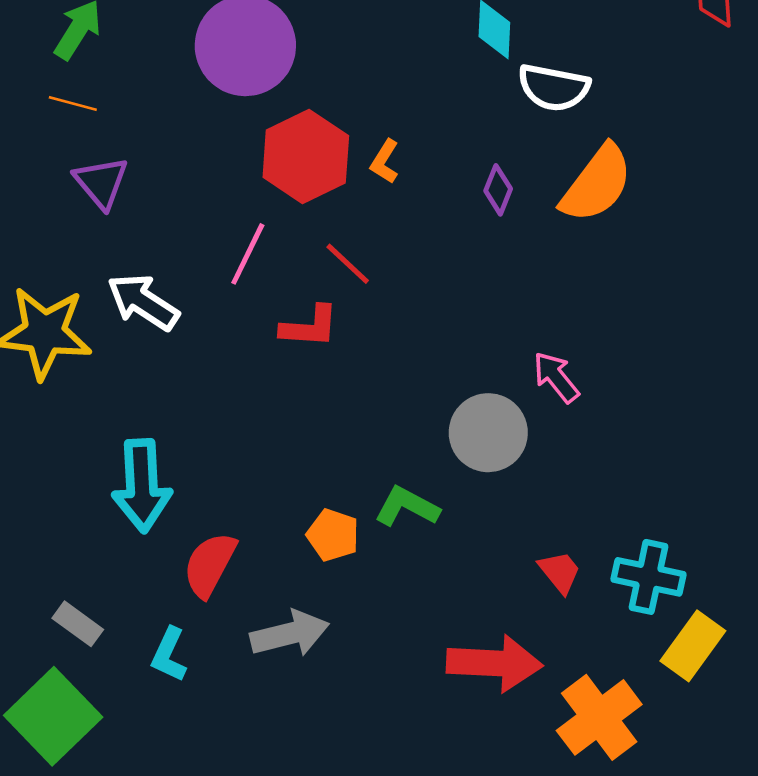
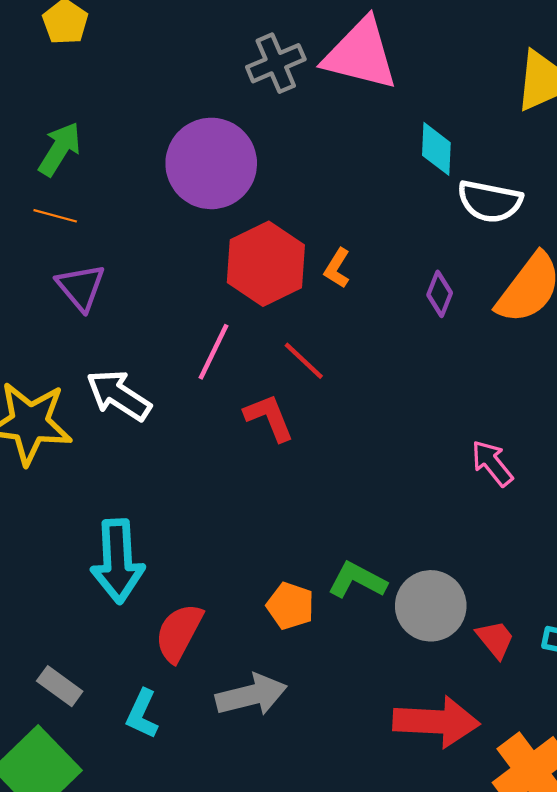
red L-shape: (309, 327) -> (269, 418), turned -116
gray circle: (488, 433) -> (431, 606), moved

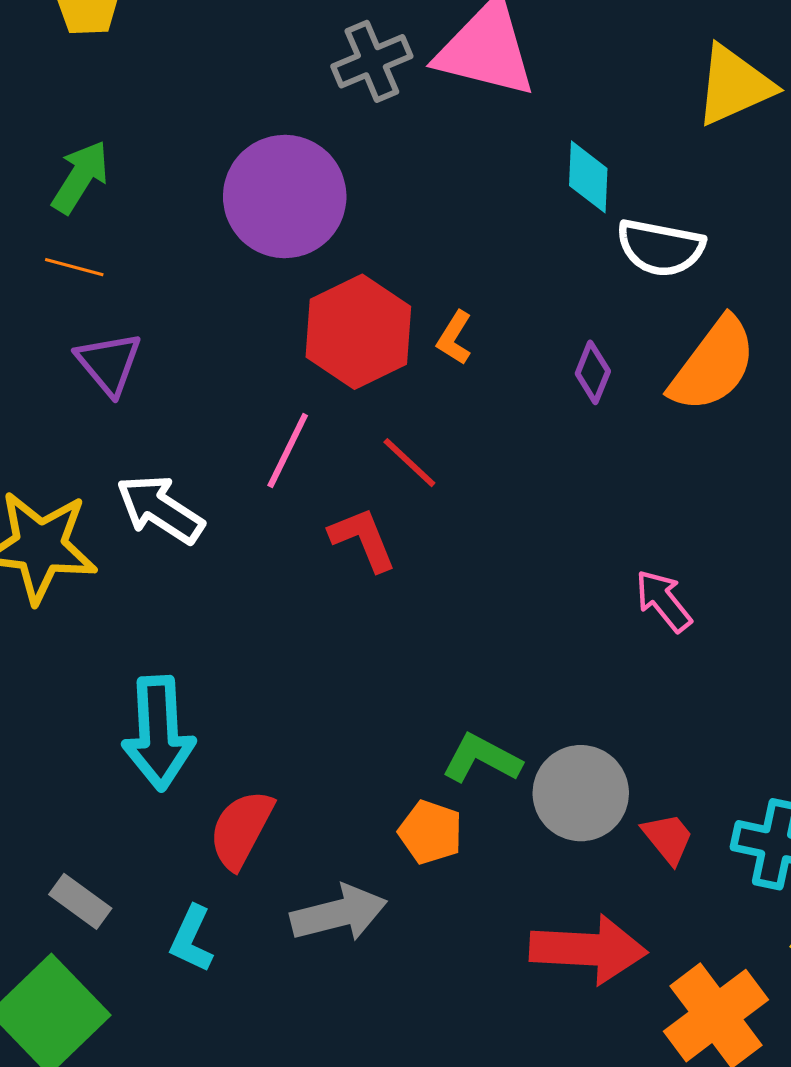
orange pentagon: (290, 606) -> (430, 832), moved

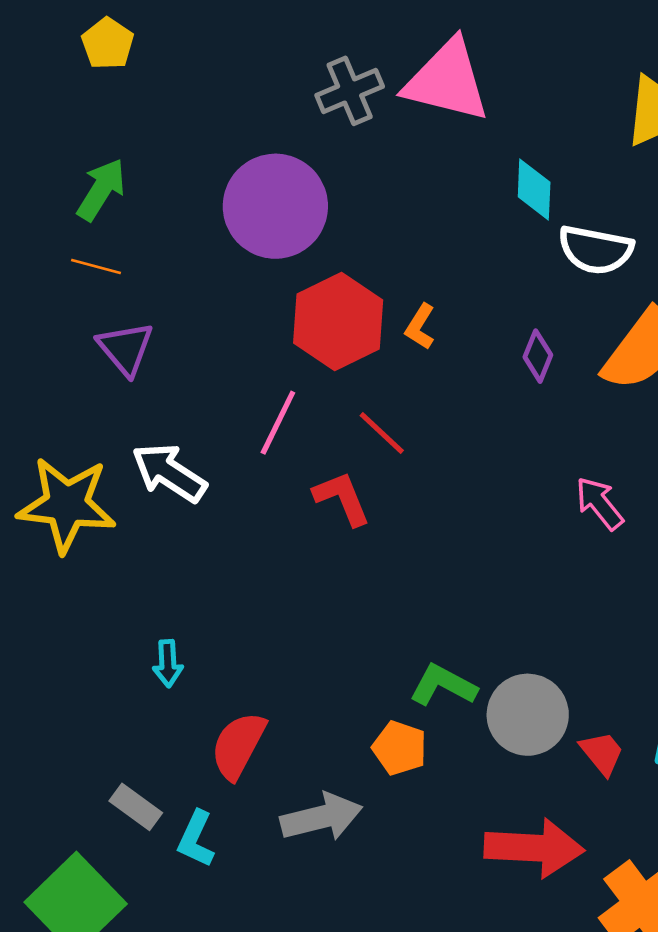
pink arrow: (663, 601) -> (599, 503), moved
cyan arrow: (158, 733) -> (168, 663), size x0.5
gray rectangle: (80, 901) -> (136, 807), moved

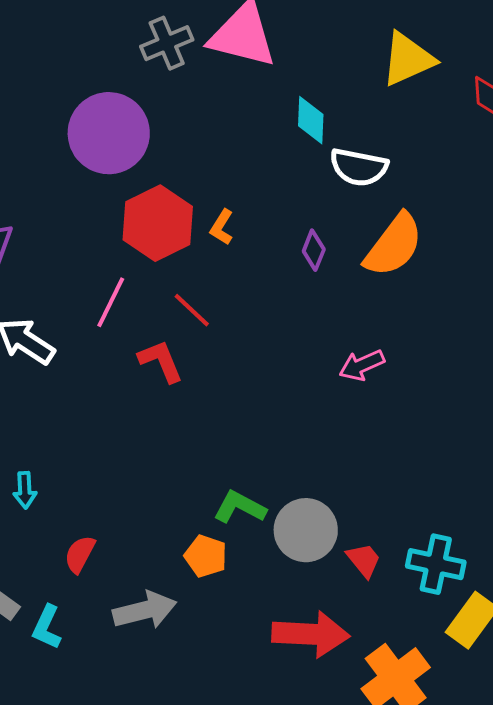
pink arrow: (599, 503) -> (362, 365), turned -75
red semicircle: (238, 745) -> (80, 554), size x0.7

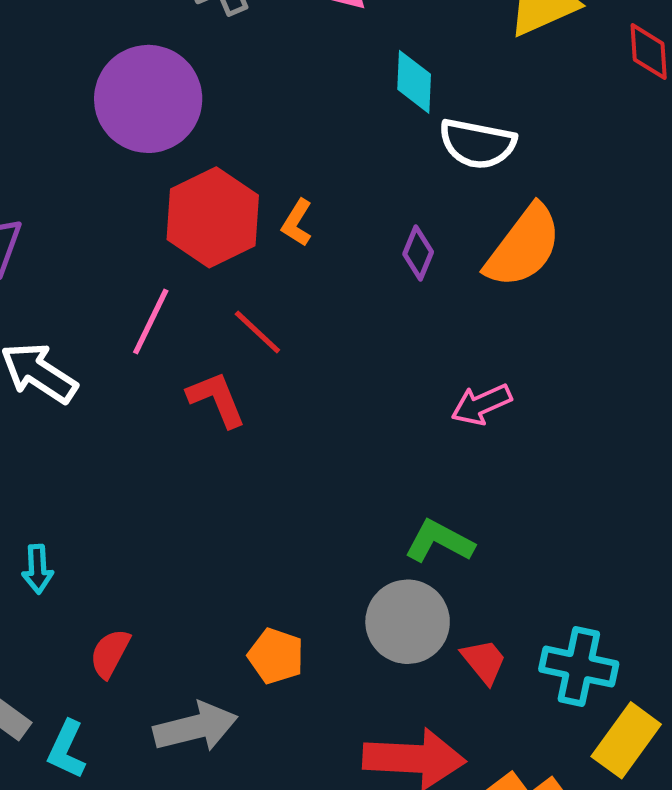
green L-shape: (240, 507) -> (439, 541), moved

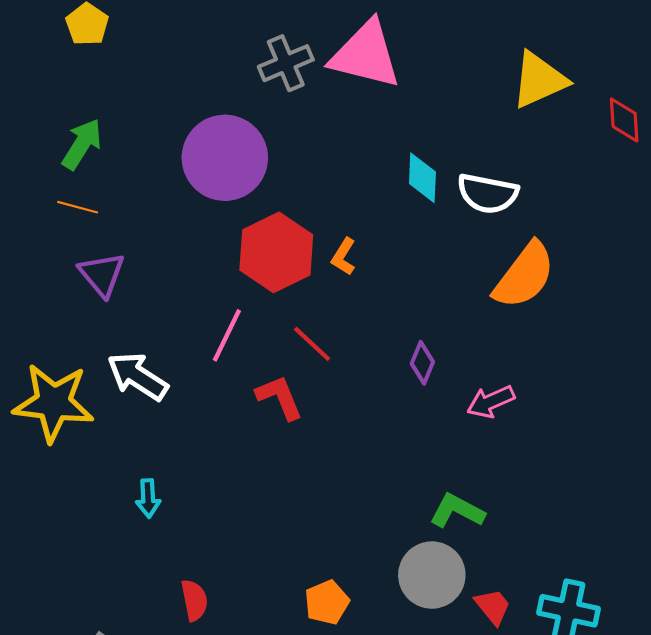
cyan diamond: (414, 82) -> (422, 178), moved
purple diamond: (418, 253) -> (422, 363), moved
cyan arrow: (38, 569) -> (148, 498), moved
red semicircle: (110, 653) -> (194, 600), turned 141
orange pentagon: (276, 656) -> (327, 602), turned 30

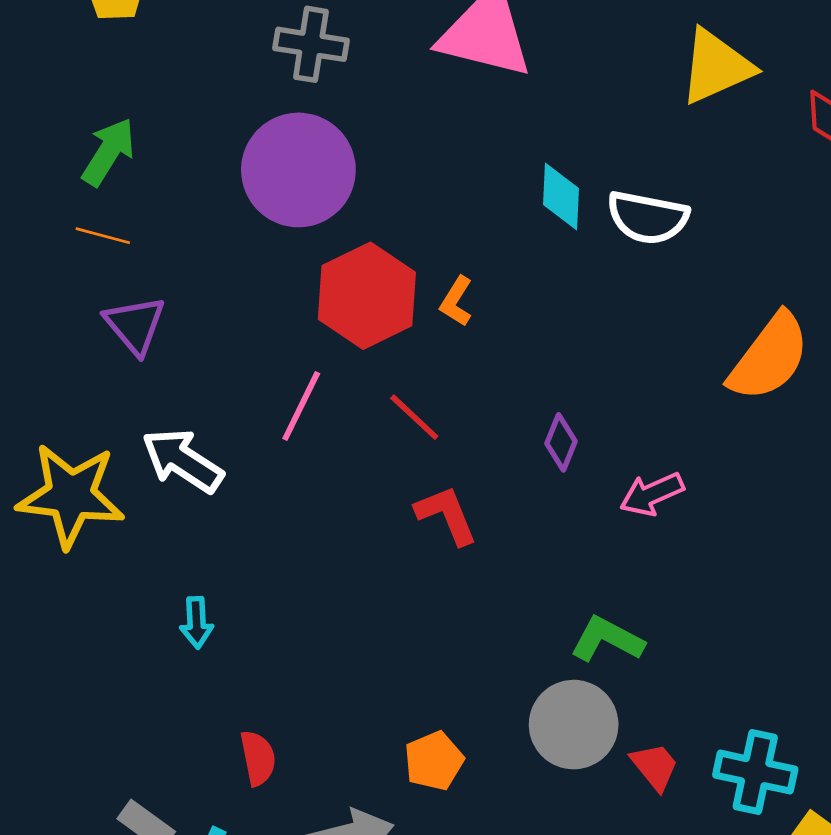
gray cross: (286, 63) -> (311, 44), moved, turned 32
orange semicircle: (524, 275) -> (769, 357), moved
red L-shape: (279, 397) -> (446, 515), moved

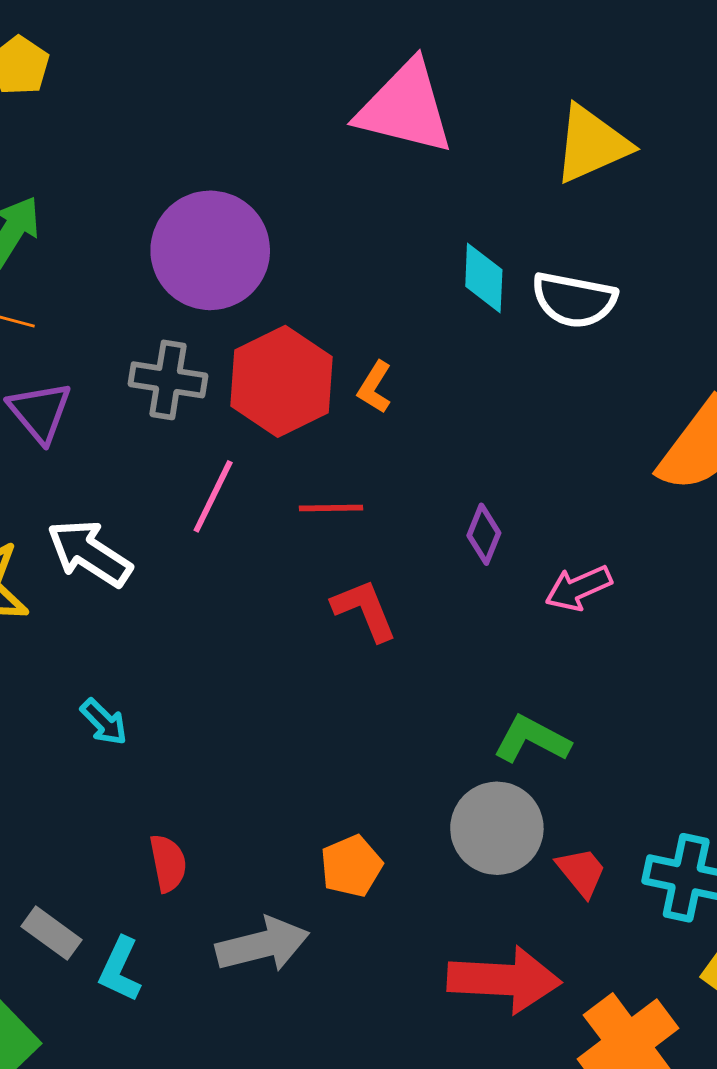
gray cross: (311, 44) -> (168, 380), moved
yellow triangle: (716, 67) -> (592, 144), moved
red line: (414, 417) -> (331, 508), turned -44
cyan arrow: (196, 623) -> (104, 722), turned -42

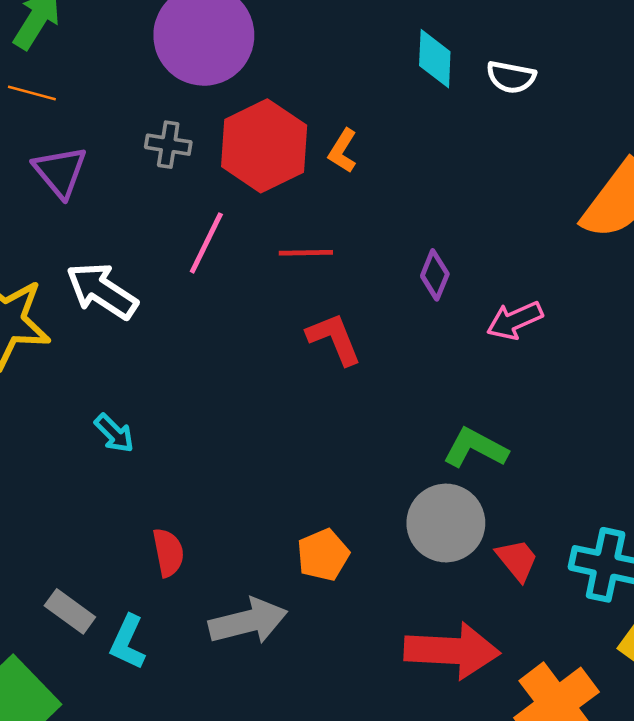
white semicircle: (574, 300) -> (511, 77), size x0.7
gray cross: (168, 380) -> (168, 145), size x0.7

